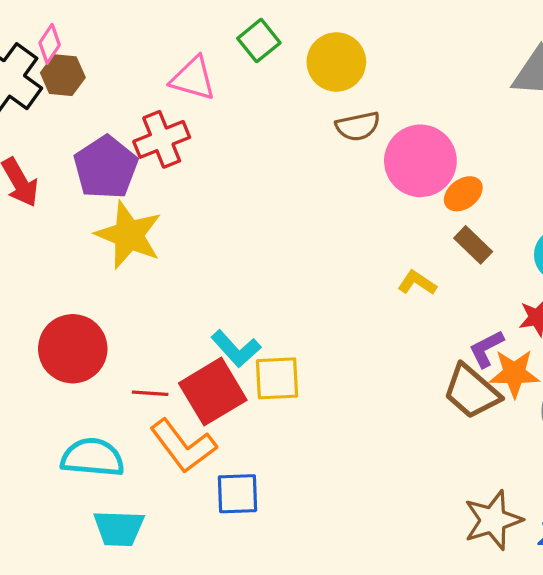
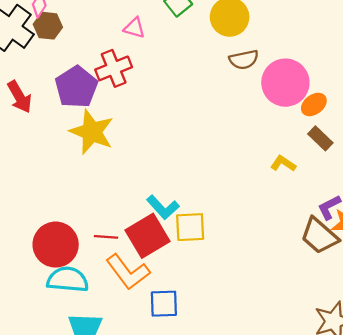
pink triangle: (193, 78) -> (134, 28), size x0.7
red circle: (73, 349) -> (56, 245), moved

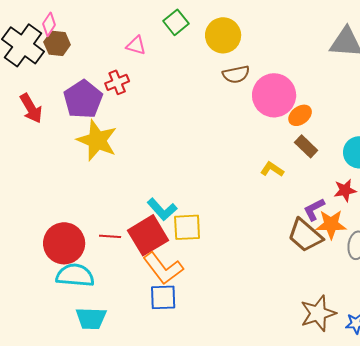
red cross: (114, 68) -> (117, 82), size x0.7
orange L-shape: (128, 272) -> (163, 268), moved

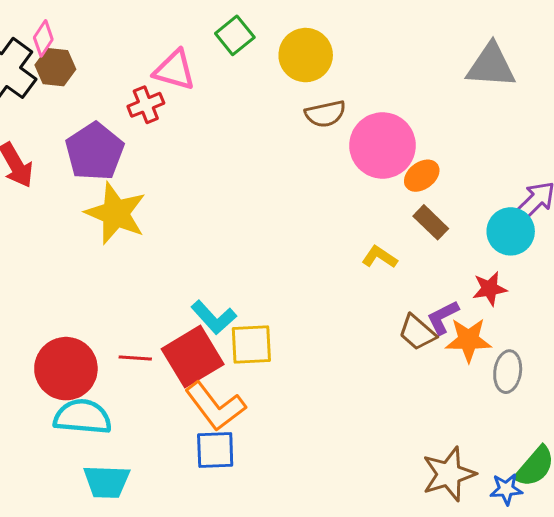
pink triangle: (136, 45) -> (174, 70), size x1.4
red cross: (117, 82) -> (146, 105), moved
brown trapezoid: (305, 235) -> (417, 332), moved, size x0.7

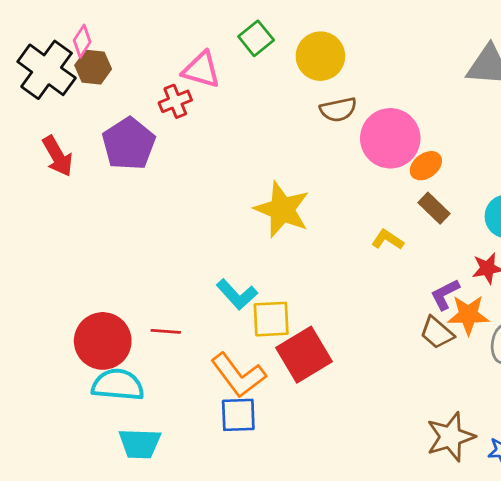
yellow star: (116, 213) -> (282, 209), moved
brown trapezoid: (417, 332) -> (437, 333), moved
red square: (193, 357) -> (304, 355), moved

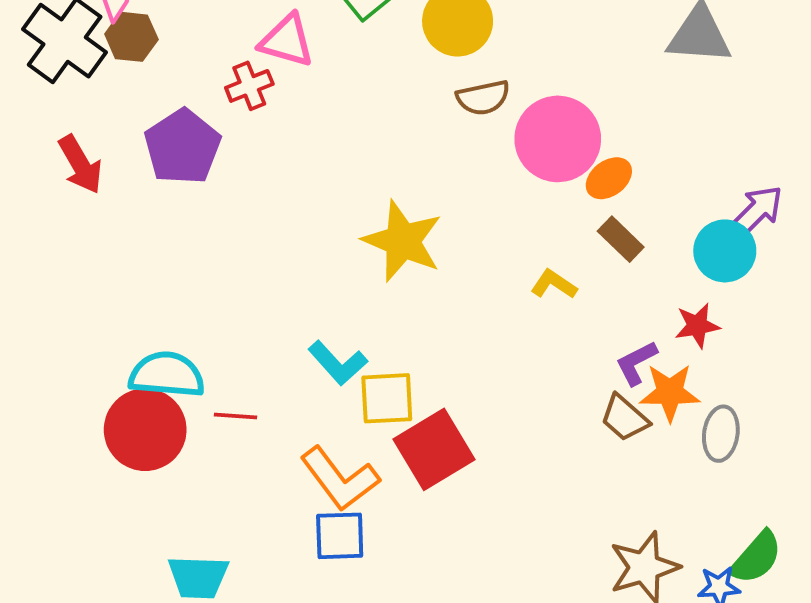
cyan semicircle: (118, 385) -> (167, 375), moved

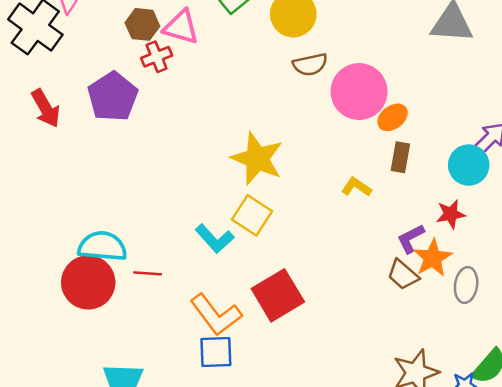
brown hexagon: (131, 37) -> (142, 24), moved
brown rectangle: (621, 239) -> (400, 157), turned 56
orange star: (670, 392) -> (433, 258), turned -30
yellow square: (387, 398) -> (252, 215), moved, turned 36

